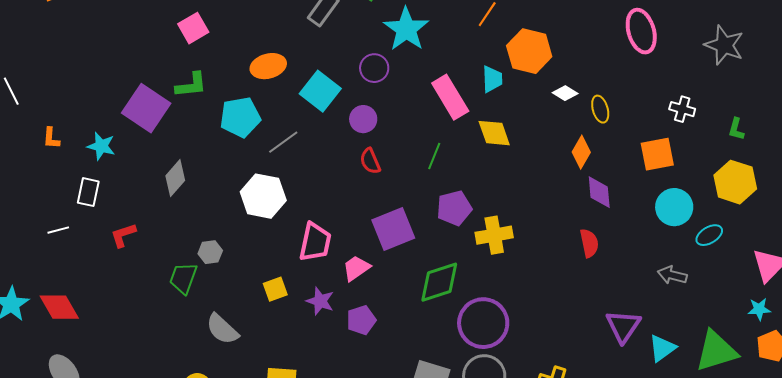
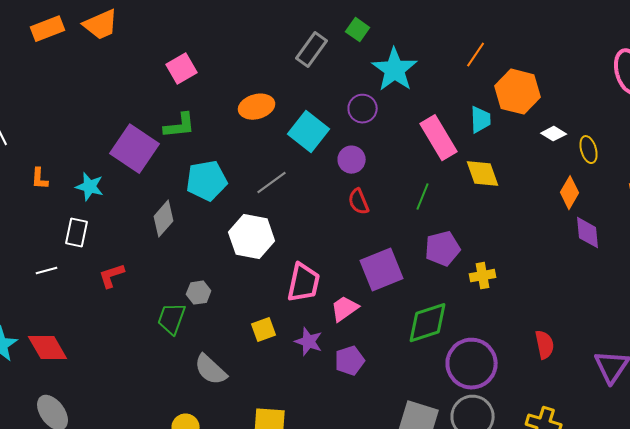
cyan pentagon: (240, 117) -> (207, 181), moved
yellow cross: (494, 235) -> (483, 276), size x0.7
red semicircle: (589, 243) -> (545, 345), moved

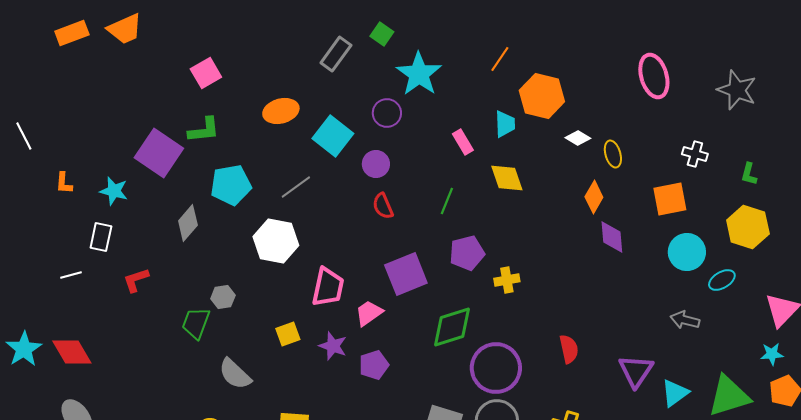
pink rectangle: (439, 138) -> (463, 142), size x0.6

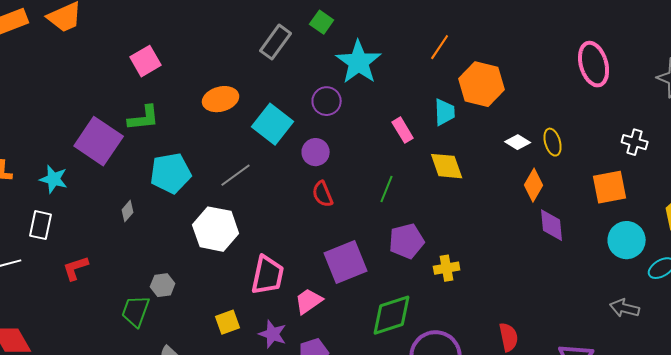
white diamond: (578, 138) -> (518, 142), moved
gray diamond: (188, 223) -> (128, 211), size x0.6

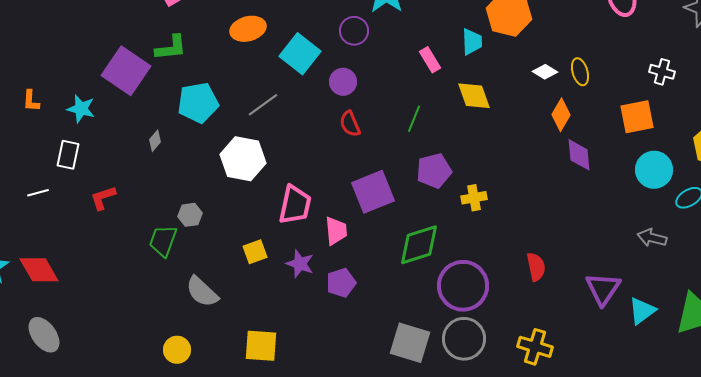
pink trapezoid: (309, 301) -> (336, 231), turned 120

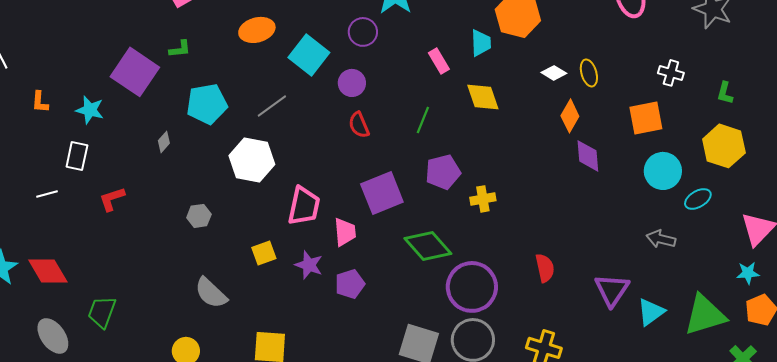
green L-shape: (171, 48) -> (180, 49), size x0.7
green trapezoid: (163, 241) -> (102, 312), moved
green diamond: (419, 245) -> (428, 246), turned 66

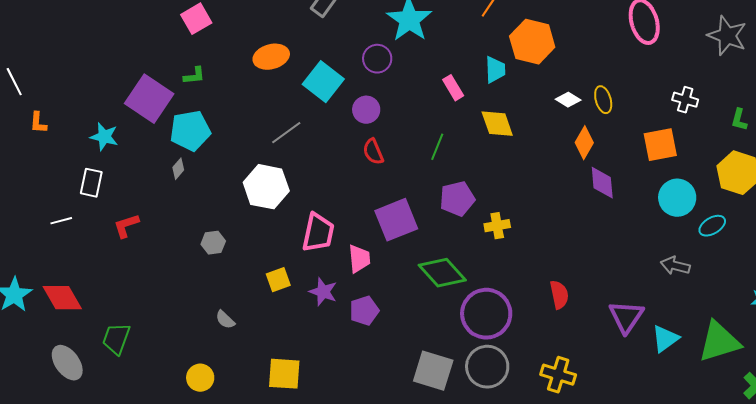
orange L-shape: (40, 102) -> (38, 123), moved
cyan pentagon: (207, 104) -> (190, 131), moved
gray semicircle: (211, 293) -> (225, 320), size x0.6

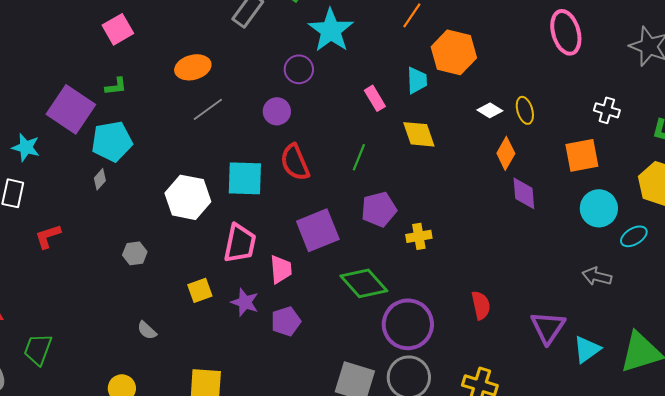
cyan square: (323, 82) -> (245, 178), moved, turned -36
purple circle: (366, 110) -> (277, 111), moved
gray line: (286, 133) -> (208, 109), moved
red semicircle: (373, 152) -> (295, 162), size x1.4

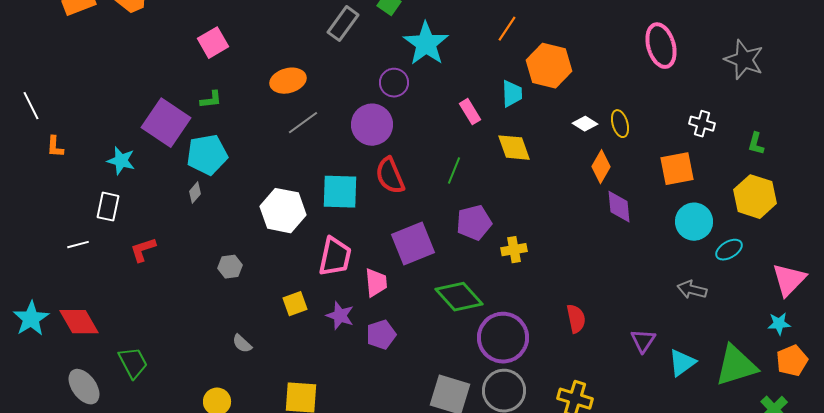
purple circle: (277, 111) -> (372, 125), size x1.5
purple triangle: (548, 327) -> (643, 341), size x0.7
green trapezoid: (38, 349) -> (133, 363), turned 132

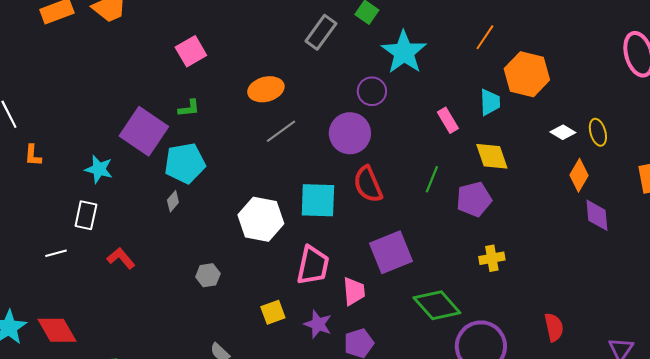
purple pentagon: (474, 223) -> (474, 199), moved
red L-shape: (143, 250) -> (121, 258), turned 68

